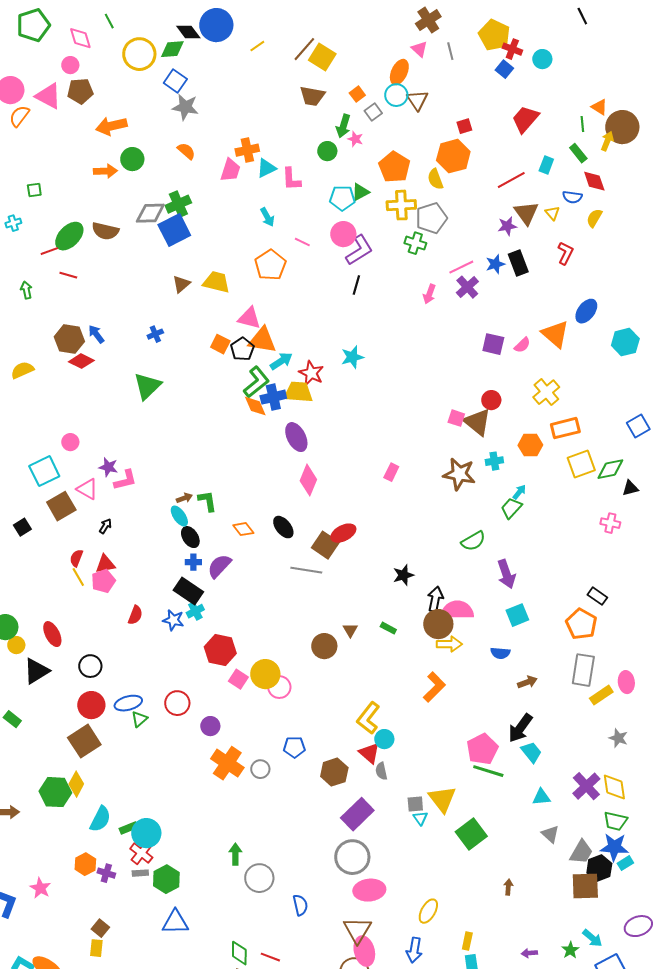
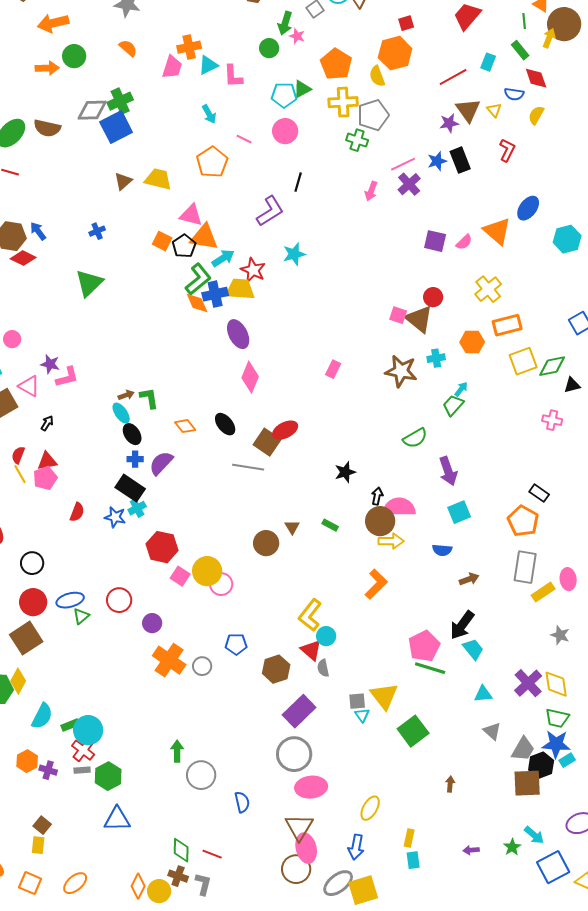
purple L-shape: (359, 250) -> (270, 211), moved
black arrow: (435, 599) -> (377, 496), size x0.7

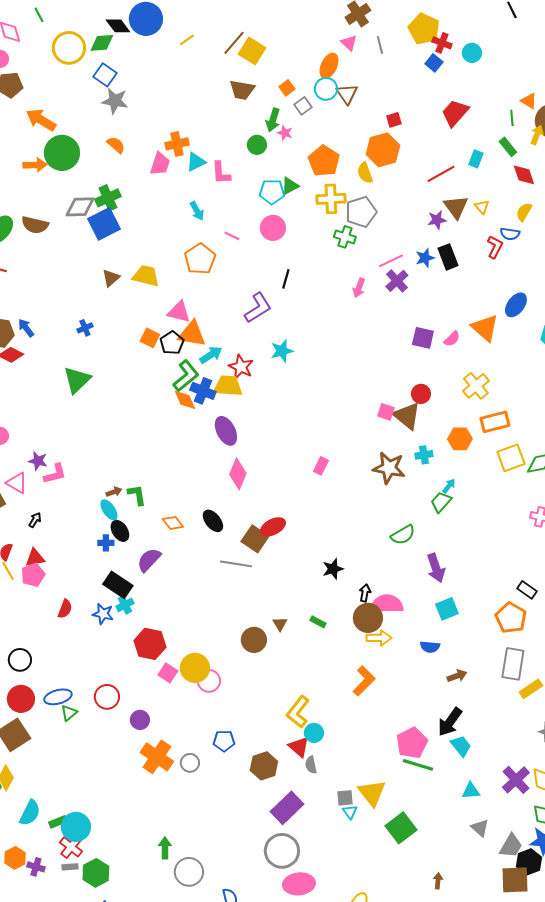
orange arrow: (53, 23) -> (41, 120), turned 44
green circle: (74, 56) -> (62, 153), size x1.5
blue semicircle: (514, 94) -> (510, 234), moved
blue cross: (215, 294) -> (203, 391), turned 35
blue cross: (135, 459) -> (106, 543), moved

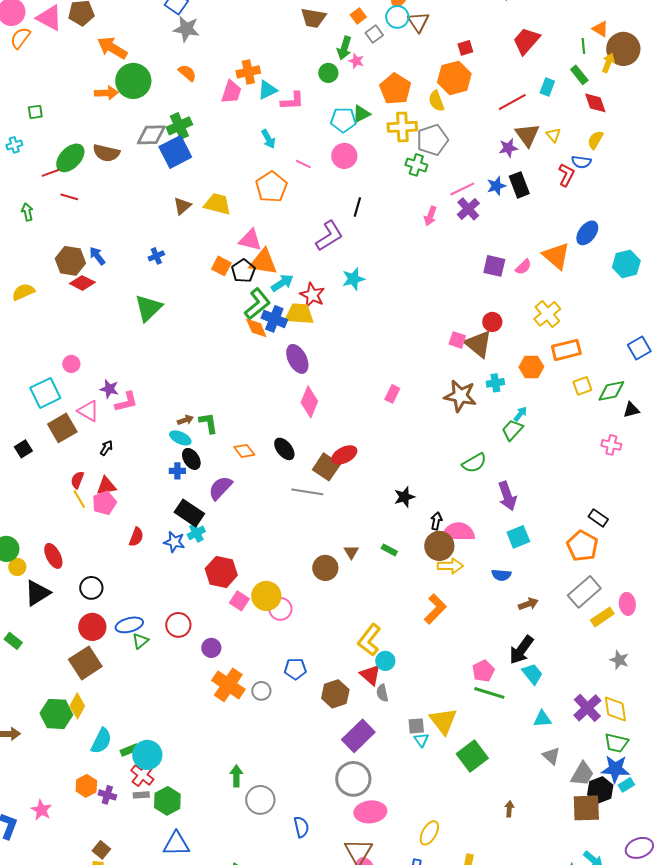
pink L-shape: (221, 173) -> (292, 101), turned -90
yellow square: (511, 458) -> (582, 386), size x0.7
cyan ellipse: (109, 510) -> (180, 438), turned -30
gray rectangle: (513, 664) -> (584, 592), turned 40
pink pentagon: (412, 743) -> (483, 671), size x0.7

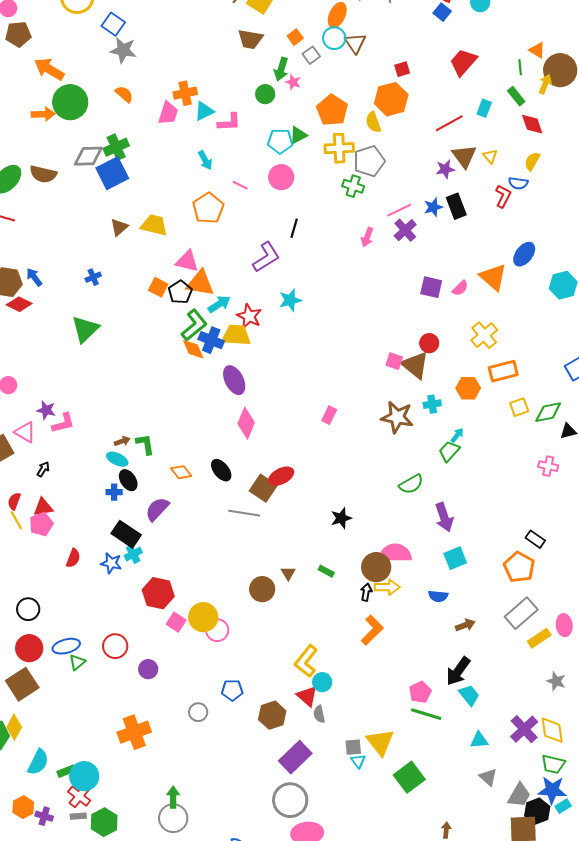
black arrow: (436, 521) -> (366, 592), moved
orange cross: (228, 685) -> (134, 732), moved, turned 36
gray circle: (260, 800) -> (173, 818), moved

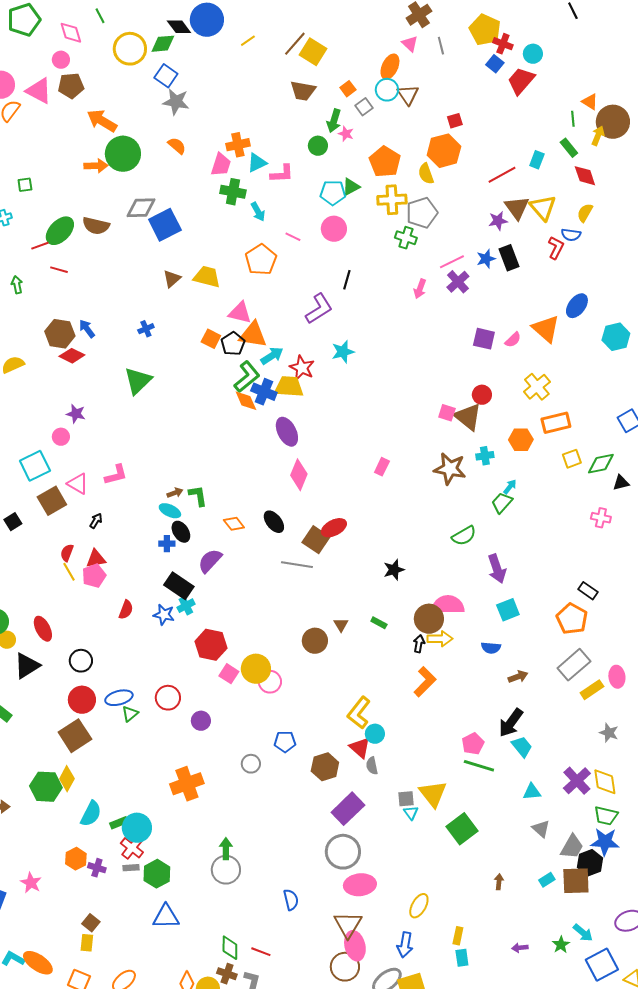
red trapezoid: (463, 62) -> (521, 81), moved
green cross: (116, 147) -> (233, 192), moved, turned 35
yellow triangle: (490, 156) -> (543, 208), size x1.8
purple star: (46, 410) -> (76, 414), moved
cyan rectangle: (563, 806) -> (547, 880), moved

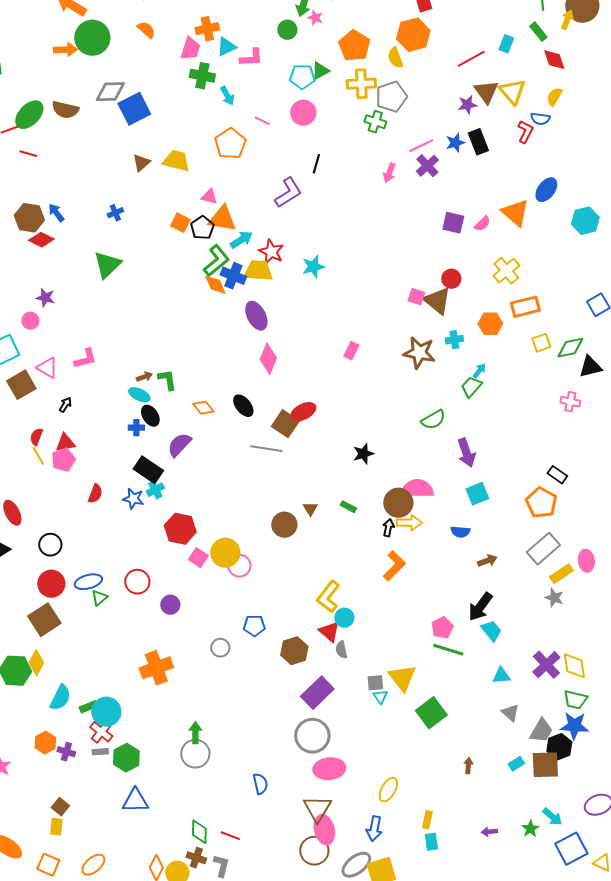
pink triangle: (240, 313) -> (209, 197), size x0.7
cyan star: (343, 352) -> (313, 267), moved
black triangle: (621, 483) -> (590, 367), size x1.4
gray star: (609, 733) -> (554, 598), moved

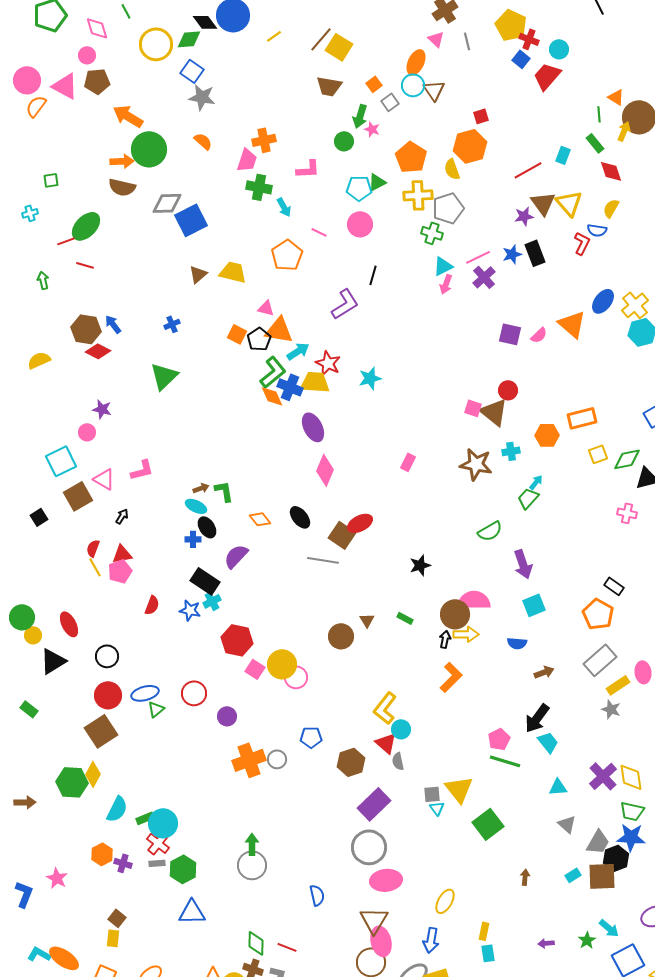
cyan triangle: (226, 47) -> (443, 266), moved
brown semicircle: (65, 110) -> (122, 187), moved
yellow cross: (506, 271) -> (635, 305), moved
orange cross: (156, 668) -> (249, 760), moved

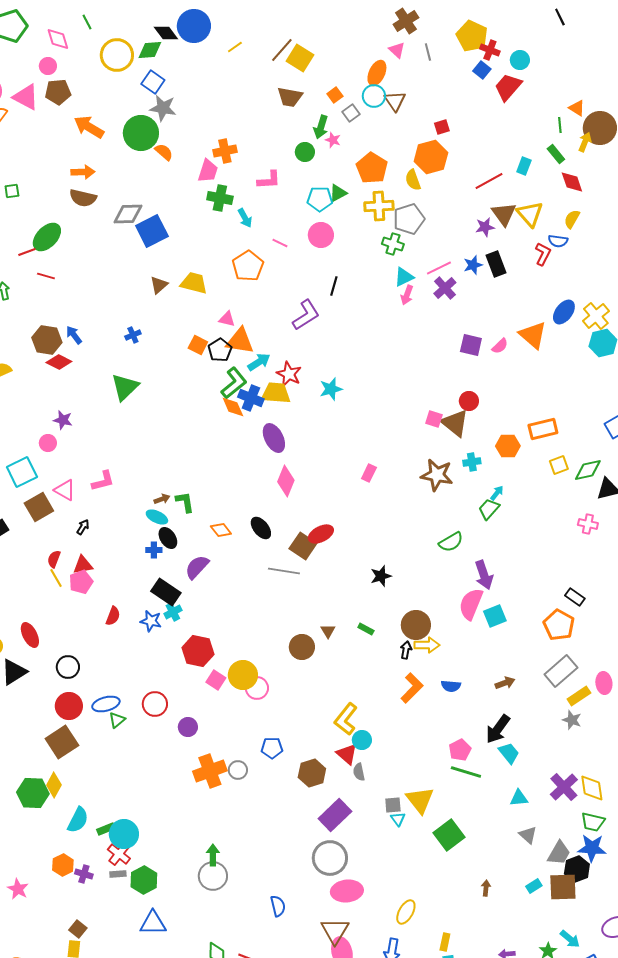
green circle: (149, 149) -> (141, 133), moved
pink semicircle: (474, 600) -> (471, 604), moved, turned -68
blue semicircle: (517, 643) -> (451, 686), moved

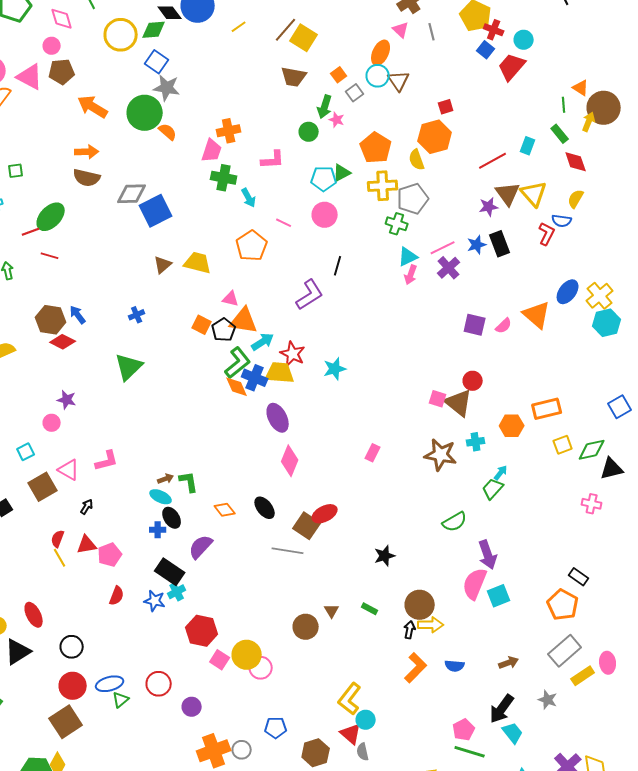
cyan square: (22, 472) -> (26, 452), size x0.6
pink pentagon: (81, 582) -> (110, 555), moved
gray star: (572, 720) -> (548, 700), moved

